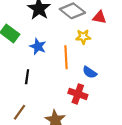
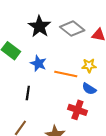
yellow star: (83, 37) -> (89, 66), moved
orange line: (66, 57) -> (66, 74), turned -75

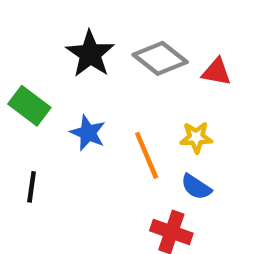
orange line: (66, 74) -> (147, 155), turned 55
black line: (28, 93) -> (32, 187), moved

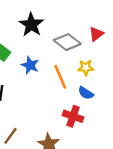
gray diamond: (160, 58) -> (67, 42), moved
red triangle: (216, 72) -> (96, 34), turned -49

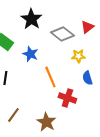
orange line: (60, 77) -> (50, 77), moved
blue semicircle: (86, 93) -> (87, 78), moved, turned 40

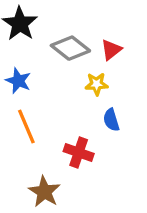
red triangle: (87, 27) -> (111, 50), moved
orange line: (50, 77) -> (26, 126), moved

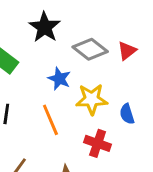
blue star: (18, 81) -> (59, 79), moved
yellow star: (97, 84) -> (92, 99), moved, size x1.5

